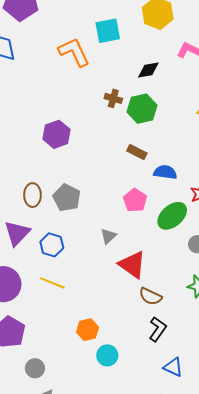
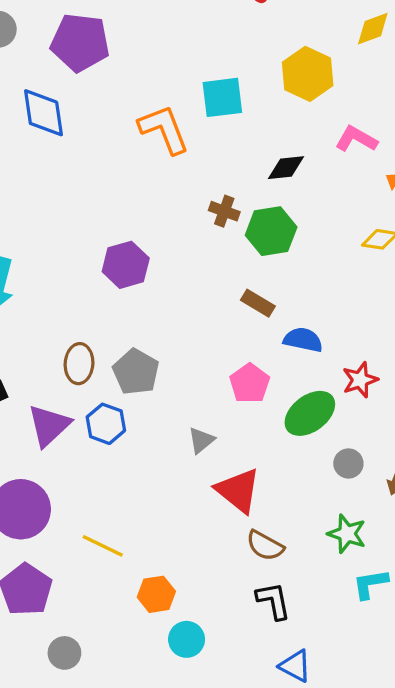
blue hexagon: (52, 245) -> (106, 424), moved
yellow line: (52, 283) -> (103, 546), moved
black L-shape: (158, 329) -> (273, 601), turned -50

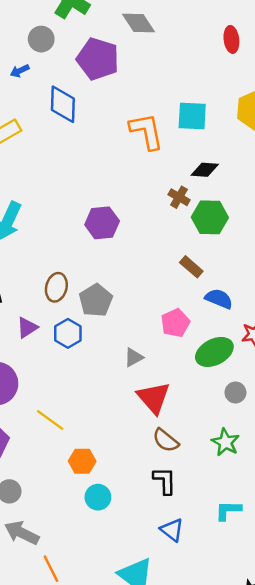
black diamond: (286, 168) -> (205, 170), moved
purple triangle: (49, 426) -> (27, 328), size x0.7
cyan L-shape: (370, 584) -> (228, 510), moved

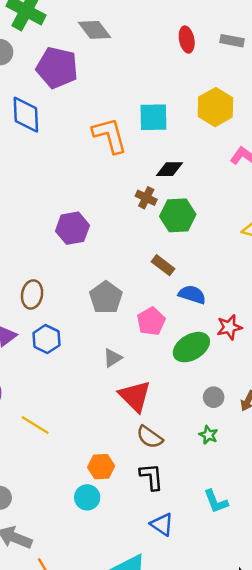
gray pentagon: (96, 300) -> (106, 297), moved
gray circle: (235, 393) -> (214, 397), moved
green star: (225, 442) -> (208, 435), size x0.7
orange hexagon: (82, 461) -> (101, 467), moved
cyan L-shape: (228, 510) -> (216, 501), turned -108

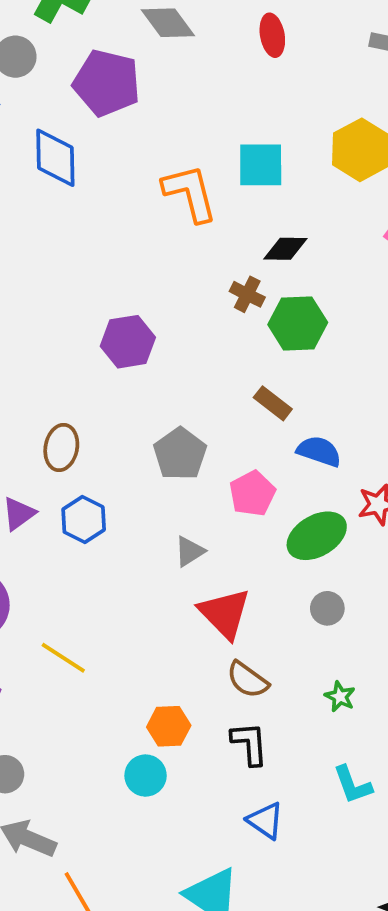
red ellipse: (187, 40) -> (272, 35), moved
gray circle: (214, 397) -> (327, 608), moved
green star: (208, 435) -> (340, 697), moved

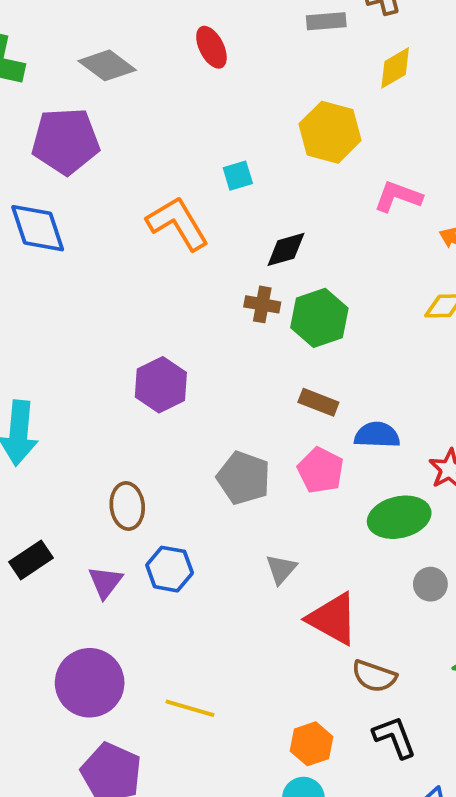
cyan square: (261, 165) -> (238, 176), size x0.6
pink pentagon: (252, 493) -> (321, 470), moved
green ellipse: (317, 536) -> (399, 517), turned 34

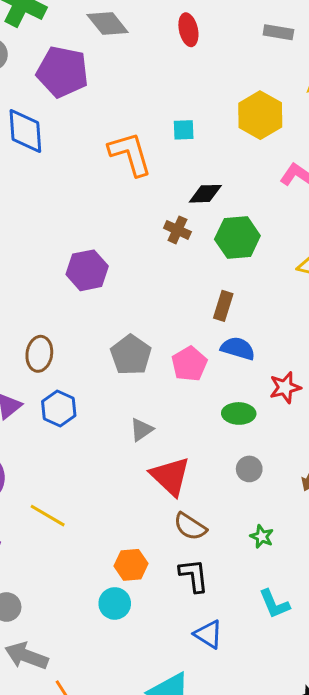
green hexagon: (319, 318) -> (237, 238), moved
brown rectangle: (318, 402) -> (223, 306), moved, turned 72
green ellipse: (399, 517) -> (239, 413), size x0.7

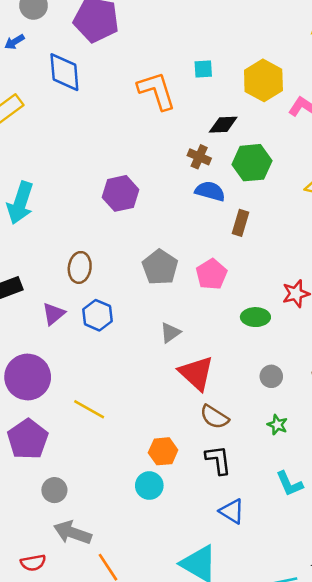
yellow hexagon: (260, 115) -> (263, 80), moved
blue semicircle: (238, 348) -> (210, 191), moved
gray circle: (249, 469) -> (271, 376), moved

